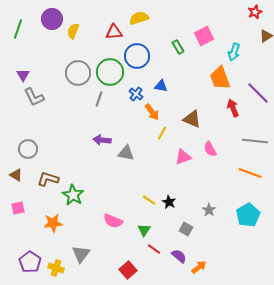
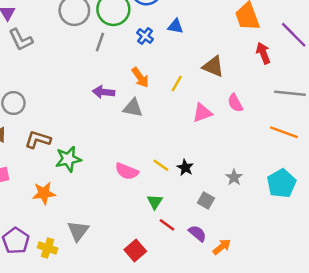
orange arrow: (152, 112) -> (140, 77), moved
green star: (73, 195) -> (68, 159), turned 30
pink semicircle: (113, 221) -> (127, 171), moved

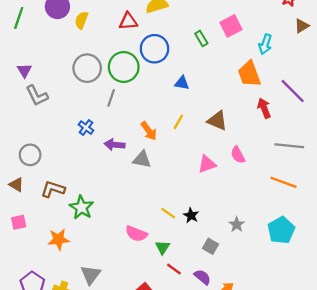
blue cross: (145, 36) -> (86, 128), moved
yellow line: (177, 84) -> (178, 122), moved
green star: (68, 159) -> (81, 207), turned -30
pink semicircle: (127, 171) -> (136, 234), moved

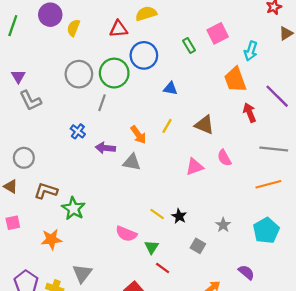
orange line: (283, 182) -> (268, 184), turned -35
purple semicircle: (202, 277) -> (246, 272), moved

